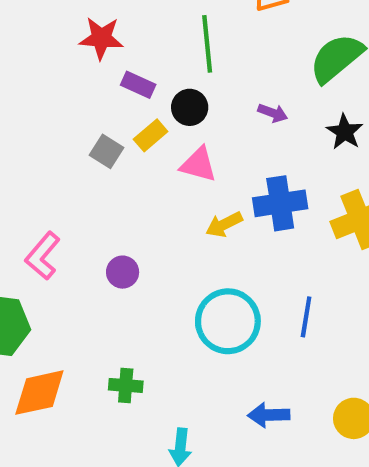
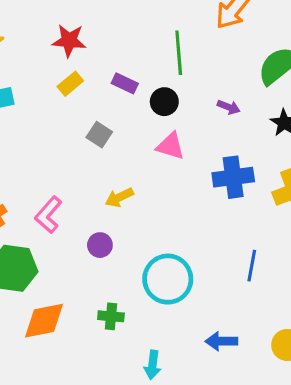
red star: (101, 38) -> (69, 41), moved
yellow rectangle: (151, 135) -> (70, 84), moved
yellow arrow: (224, 224) -> (119, 197), moved
purple circle: (123, 272) -> (100, 245), moved
cyan circle: (228, 321) -> (168, 279), moved

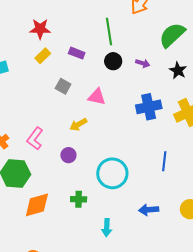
black circle: (164, 102) -> (113, 61), moved
pink triangle: (170, 146) -> (97, 97), moved

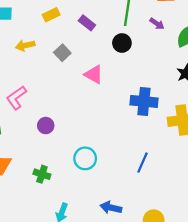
purple arrow: (143, 63) -> (157, 24), moved
yellow arrow: (78, 125) -> (25, 45), moved
cyan circle: (112, 173) -> (85, 158), size x0.7

